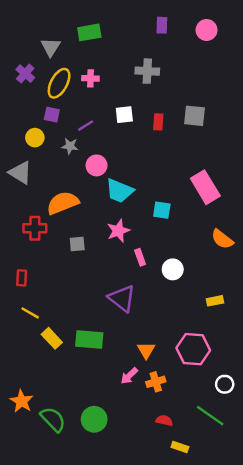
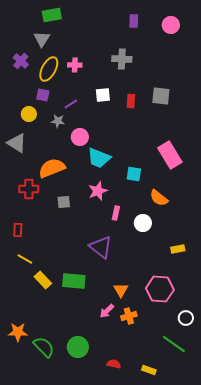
green rectangle: (89, 32) -> (52, 15), moved
orange semicircle: (222, 239) -> (159, 198), moved
pink rectangle: (140, 257) -> (116, 213), turned 32
orange star: (22, 401) -> (18, 332), turned -30
red semicircle: (164, 420) -> (114, 364), moved

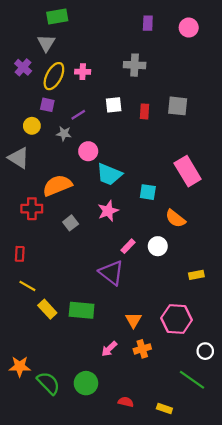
gray square: (64, 202) -> (71, 223), turned -32
pink rectangle: (116, 213) -> (128, 246), moved, turned 32
pink arrow: (107, 311) -> (109, 349), moved

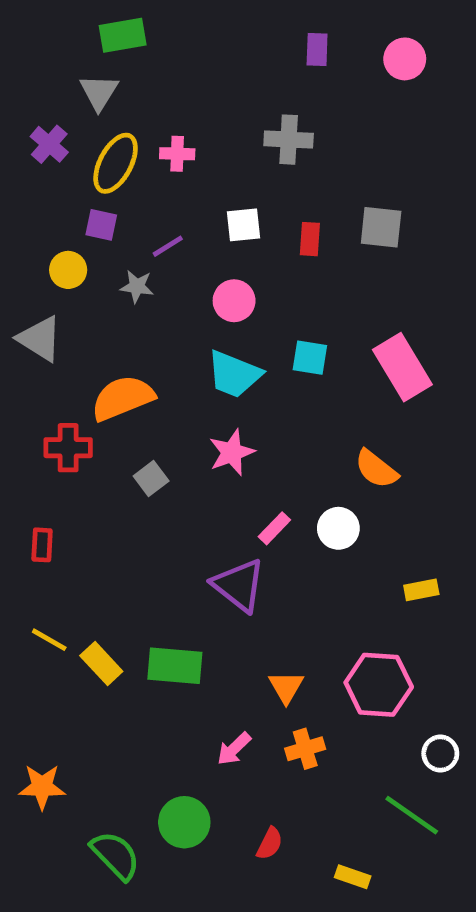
pink circle: (88, 151) -> (234, 301), moved
cyan square: (148, 192) -> (310, 358), moved
yellow line: (27, 286) -> (49, 640), moved
green semicircle: (48, 383) -> (116, 855), moved
red semicircle: (126, 402) -> (270, 844), moved, turned 104

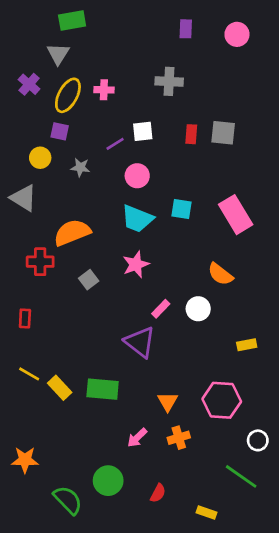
red rectangle: (310, 239) -> (191, 134), moved
purple line: (168, 246) -> (115, 144), moved

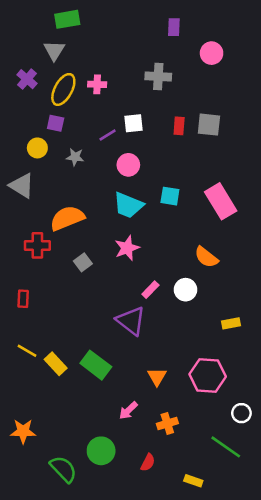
pink circle: (237, 34) -> (212, 53), moved
green rectangle: (103, 389) -> (96, 365), turned 32
orange cross: (179, 438) -> (167, 424), moved

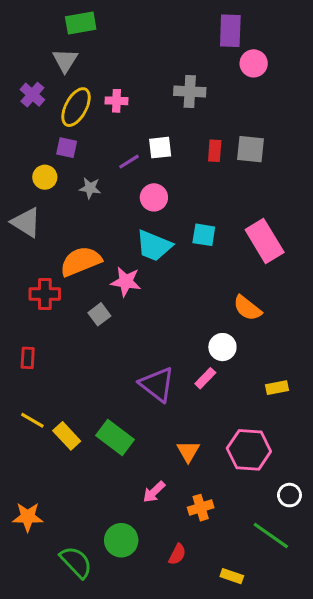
purple rectangle: (174, 27) -> (230, 31), moved, size x1.5
pink star: (127, 248) -> (126, 282), moved, turned 30
pink rectangle: (150, 290) -> (205, 378), moved

